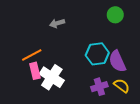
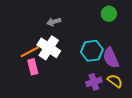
white cross: (52, 77) -> (49, 48), moved

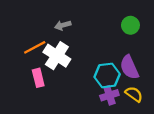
green circle: (109, 14) -> (130, 25), moved
cyan hexagon: (92, 51) -> (107, 75), moved
orange line: (30, 52) -> (35, 47), moved

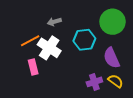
green circle: (130, 25) -> (113, 22), size x1.6
cyan hexagon: (107, 75) -> (84, 40), moved

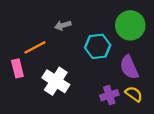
white cross: (49, 48) -> (56, 81), moved
pink rectangle: (33, 67) -> (17, 68), moved

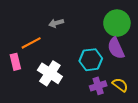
cyan hexagon: (98, 46) -> (91, 60), moved
purple semicircle: (129, 67) -> (116, 48), moved

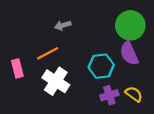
orange line: (31, 43) -> (48, 53), moved

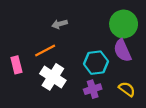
purple cross: (109, 95) -> (93, 89), moved

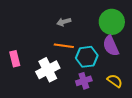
gray arrow: (60, 24) -> (64, 22), moved
orange line: (45, 50) -> (64, 46), moved, turned 36
white cross: (53, 77) -> (48, 70), turned 30

